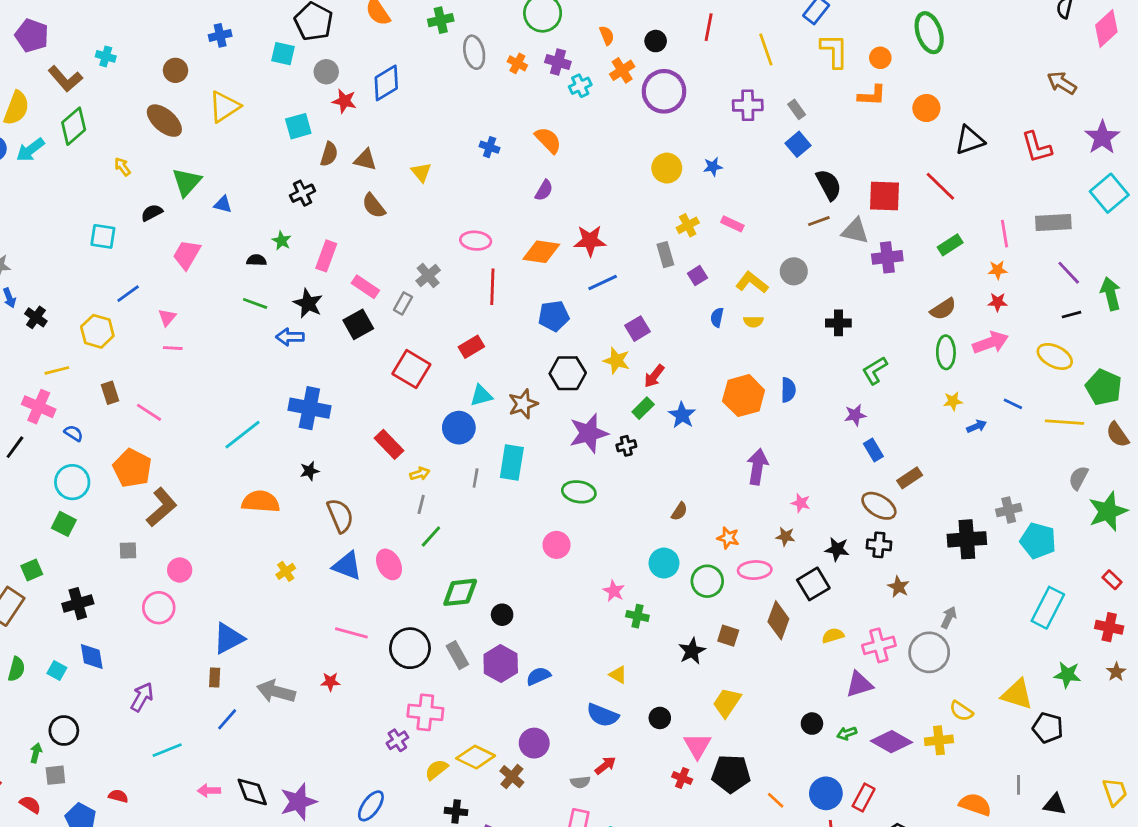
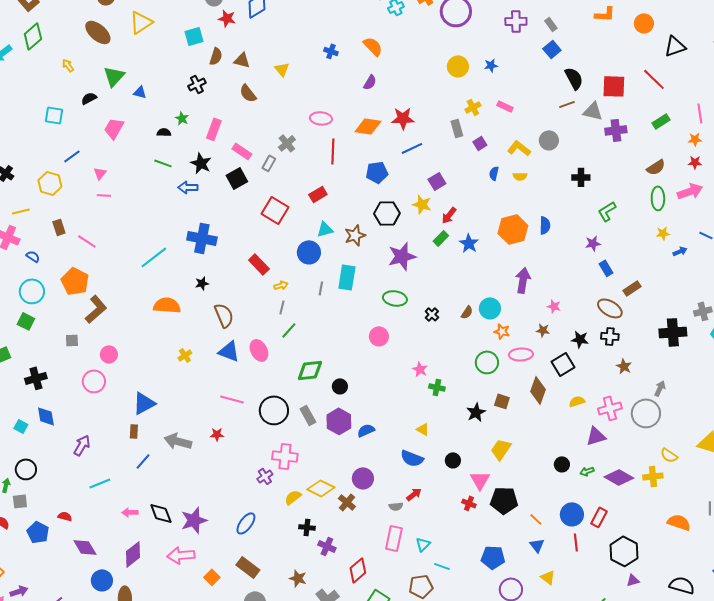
black cross: (626, 446) -> (432, 314), moved, turned -32
cyan circle: (664, 563) -> (490, 308), moved

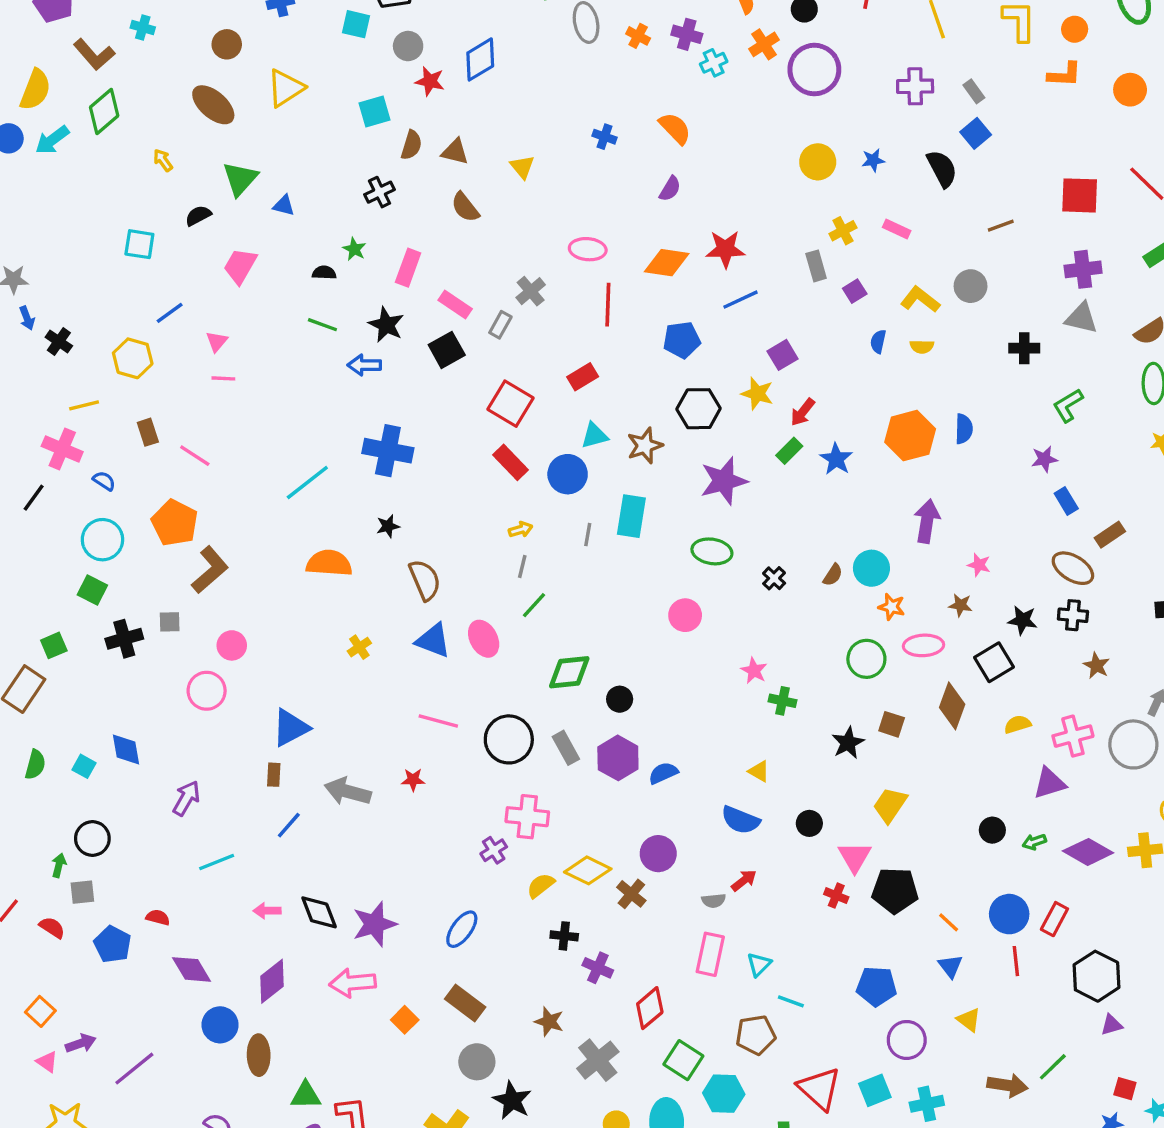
black semicircle: (574, 78) -> (942, 169), moved
gray triangle: (593, 111) -> (1081, 318), moved
red rectangle: (259, 264) -> (510, 462), moved
black cross: (36, 378) -> (124, 639), moved

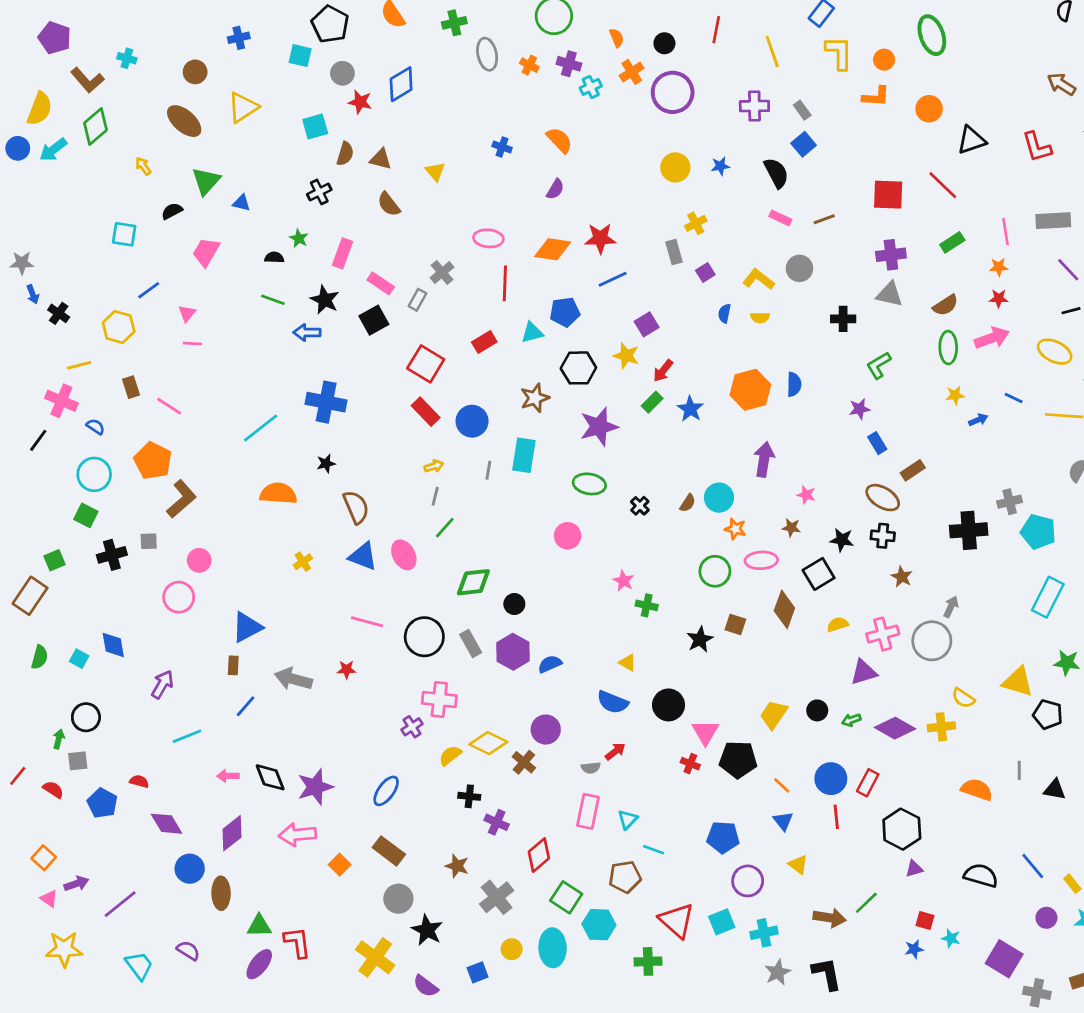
pink rectangle: (897, 229) -> (780, 218), moved
cyan triangle: (594, 436) -> (532, 332), moved
yellow trapezoid: (890, 805) -> (774, 715), moved
black circle: (809, 823) -> (669, 705), size x1.5

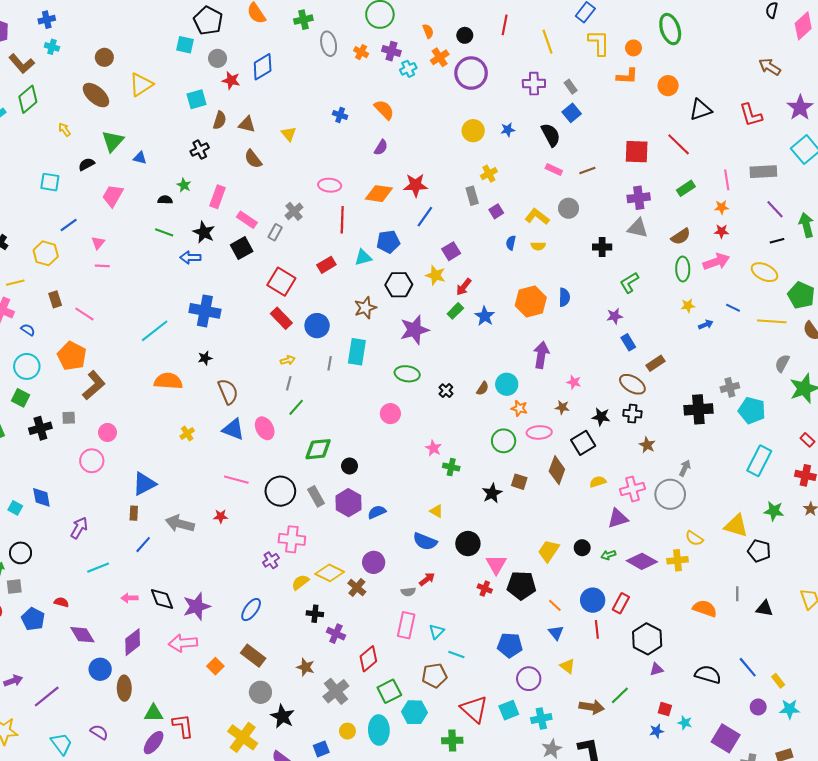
blue cross: (239, 38) -> (47, 20), moved
blue line: (613, 279) -> (425, 217), turned -30
green square: (566, 897) -> (389, 691), turned 30

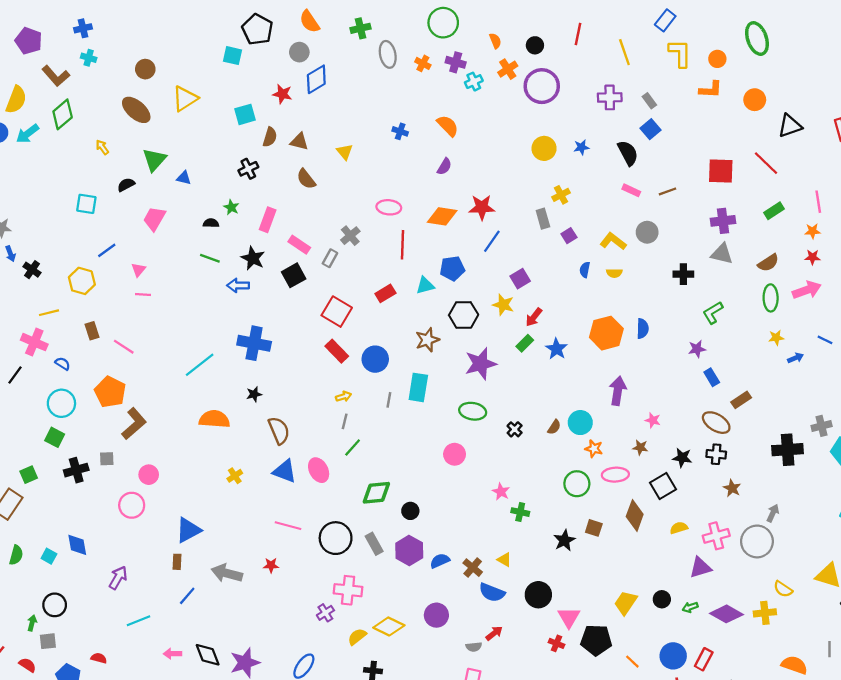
gray circle: (218, 58) -> (299, 52), moved
brown cross: (357, 588) -> (473, 568), moved

